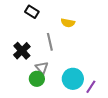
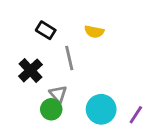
black rectangle: (32, 12) -> (46, 30), moved
purple line: (91, 87) -> (136, 115), moved

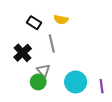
yellow semicircle: (94, 32) -> (61, 20), moved
purple line: (136, 115) -> (102, 86), turned -40

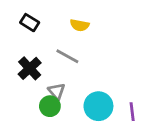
black rectangle: (34, 23) -> (30, 23), moved
gray line: (52, 43) -> (67, 56), turned -48

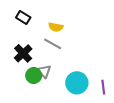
yellow semicircle: (80, 25) -> (56, 27), moved
green circle: (50, 106) -> (34, 75), moved

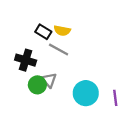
black rectangle: (23, 18) -> (43, 32), moved
black cross: (23, 53) -> (26, 60), turned -30

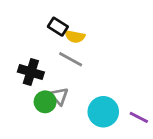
black rectangle: (43, 32) -> (58, 27), moved
purple line: (115, 98) -> (139, 117), turned -56

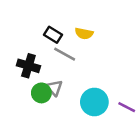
black rectangle: (58, 27) -> (53, 35), moved
yellow semicircle: (75, 37) -> (84, 33), moved

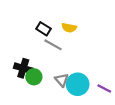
black cross: (28, 66) -> (23, 68), moved
gray triangle: (54, 88) -> (62, 80), moved

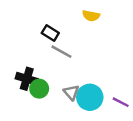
yellow semicircle: (69, 28) -> (91, 16), moved

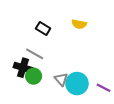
yellow semicircle: (91, 16) -> (79, 24), moved
gray line: (61, 52) -> (35, 54), moved

